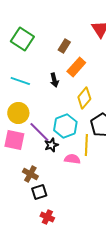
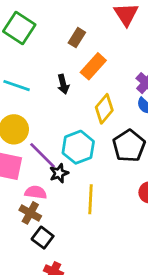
yellow line: (86, 145) -> (91, 199), moved
pink semicircle: (72, 159) -> (36, 192), moved
black square: (39, 192) -> (43, 238), turned -35

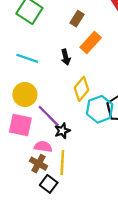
yellow diamond: (104, 109) -> (82, 89), moved
cyan hexagon: (78, 147) -> (100, 109), moved
yellow line: (91, 199) -> (62, 162), moved

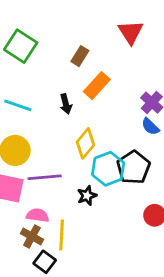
purple line: (49, 116) -> (45, 177), turned -50
black star: (62, 131) -> (87, 196), moved

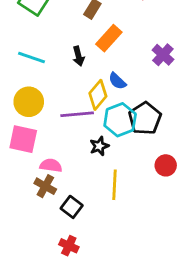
blue semicircle: (150, 126) -> (117, 81), moved
purple line: (45, 177) -> (77, 114), moved
yellow line: (62, 235) -> (115, 185), moved
black square: (45, 262) -> (72, 207), moved

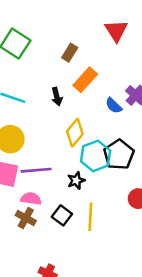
blue semicircle: (117, 81) -> (114, 106), moved
purple line: (77, 114) -> (36, 170), moved
black square: (72, 207) -> (62, 215), moved

